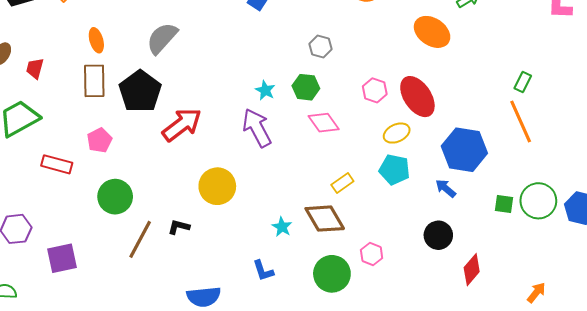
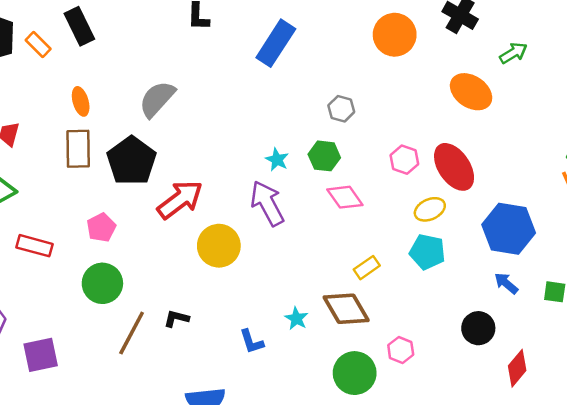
pink pentagon: (99, 140) -> (101, 228), moved
yellow circle: (217, 186) -> (219, 246), moved
blue arrow: (446, 188) -> (506, 283), moved
blue L-shape: (263, 271) -> (252, 342), moved

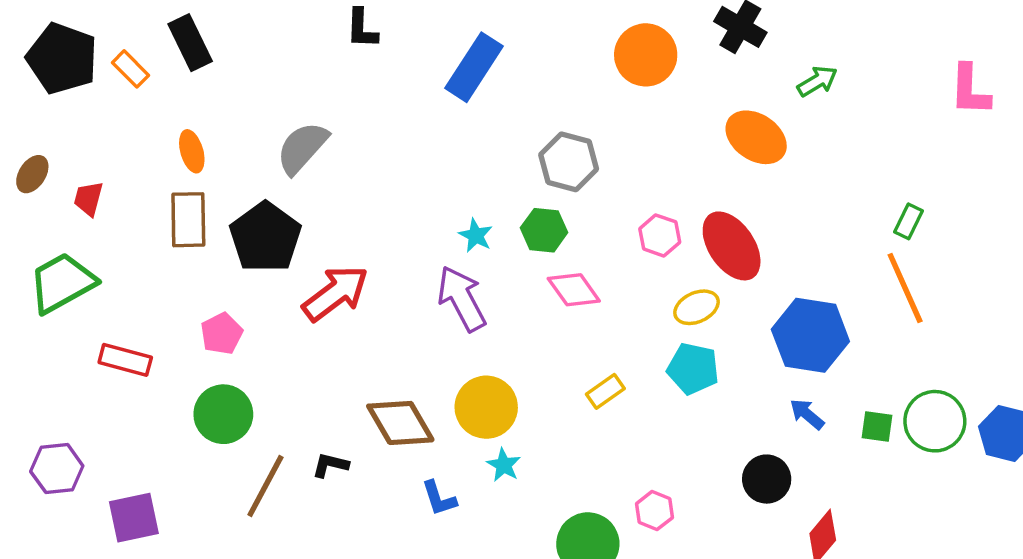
gray hexagon: (341, 109) -> (569, 162), size x1.5
yellow circle: (219, 246) -> (486, 407), moved
brown diamond: (346, 309) -> (400, 423), moved

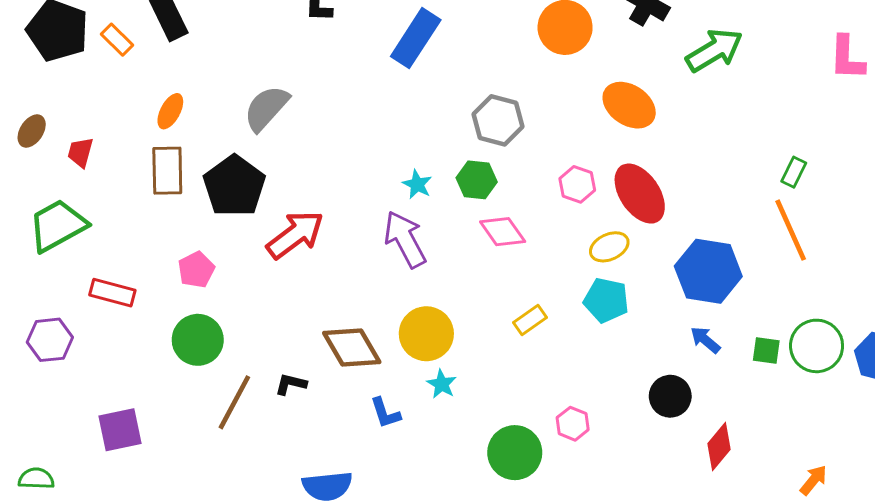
green arrow: (817, 81) -> (714, 50), size x1.6
orange ellipse: (756, 137) -> (629, 105), moved
orange ellipse: (192, 151) -> (170, 111), turned 44
purple hexagon: (57, 469) -> (50, 340), moved

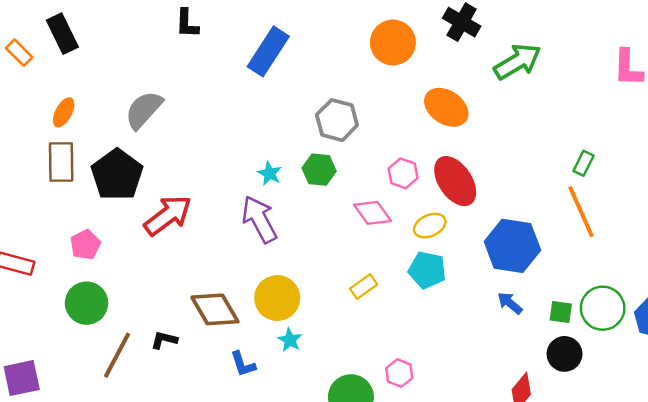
pink diamond: (503, 232) -> (373, 213), moved
black circle: (670, 396) -> (564, 354), moved

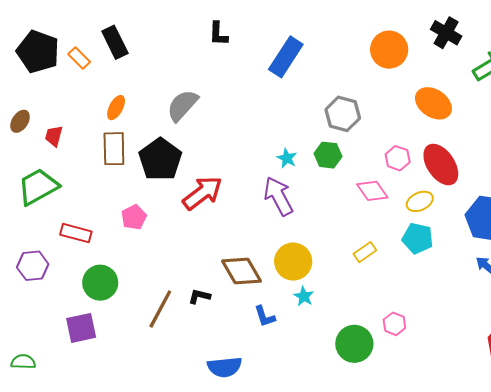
green circle: (87, 303) -> (100, 283), moved

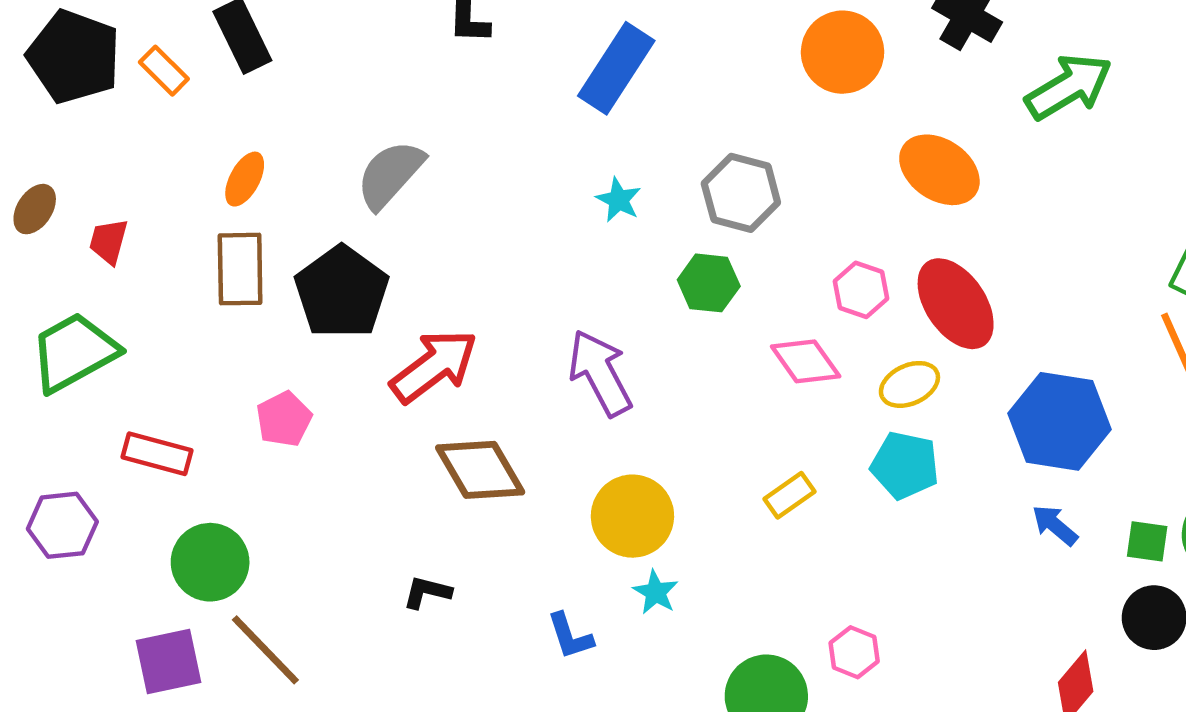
cyan star: (287, 158) -> (619, 200), moved
brown diamond: (242, 271) -> (480, 470), moved
brown line: (160, 309) -> (265, 650), moved, turned -72

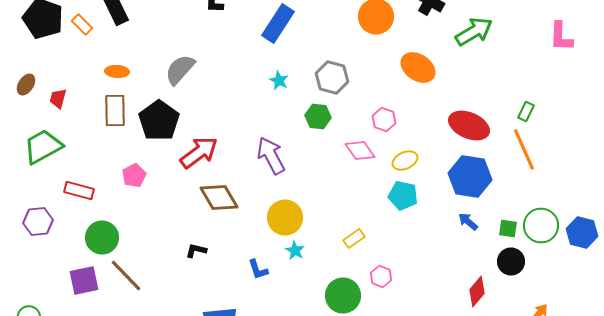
orange ellipse: (245, 179) -> (117, 72), turned 65
red ellipse: (956, 304) -> (469, 126), moved, turned -33
yellow rectangle: (789, 495) -> (354, 238), moved

